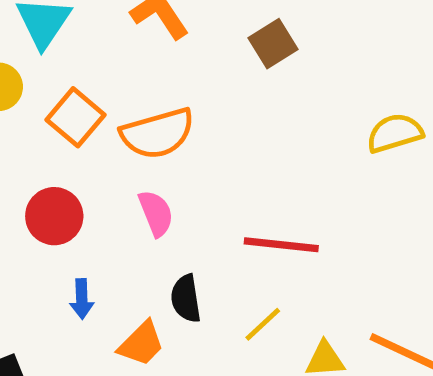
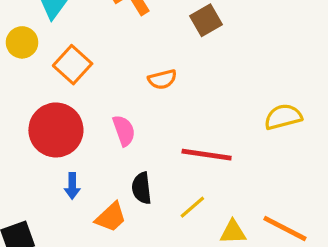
orange semicircle: (157, 133) -> (162, 79), moved, size x0.6
yellow semicircle: (395, 133) -> (283, 117), moved
red circle: (54, 216) -> (56, 130), size x1.4

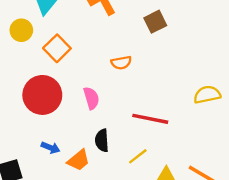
blue arrow: (72, 186) -> (51, 148), moved, turned -72

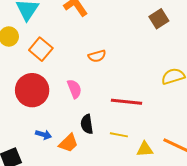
brown square: (155, 22) -> (159, 19), moved
yellow line: (138, 156) -> (119, 135), turned 54

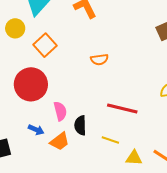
pink semicircle: (74, 89) -> (60, 111), moved

